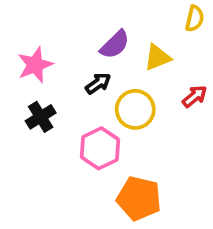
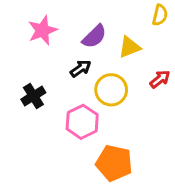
pink star: (35, 65) -> (43, 30), moved

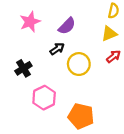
yellow triangle: (129, 47) -> (109, 34), moved
pink hexagon: (82, 122) -> (44, 98), moved

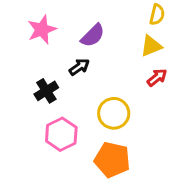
yellow circle: (79, 64) -> (114, 113), moved
black cross: (23, 68) -> (46, 91), moved

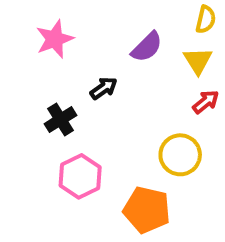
purple semicircle: (93, 36) -> (147, 47), moved
yellow triangle: (151, 46) -> (198, 61), turned -40
yellow circle: (114, 113) -> (180, 155), moved

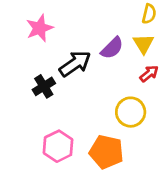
purple semicircle: (147, 47) -> (112, 48), moved
black arrow: (104, 88) -> (75, 64), size x1.6
pink hexagon: (80, 176) -> (58, 146), moved

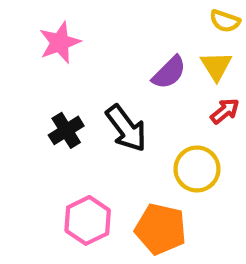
yellow semicircle: (149, 14) -> (225, 21), turned 96
black arrow: (75, 64) -> (126, 128), moved, turned 88

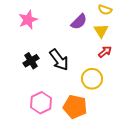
purple semicircle: (169, 72) -> (79, 22), moved

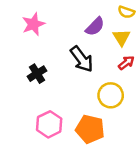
black arrow: (59, 60) -> (82, 59), moved

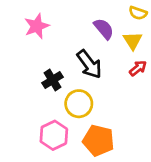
purple semicircle: (95, 27) -> (104, 29), turned -85
black cross: (37, 74) -> (52, 80), moved
yellow circle: (111, 95) -> (79, 104), moved

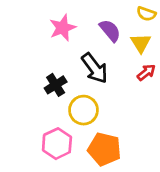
pink star: (37, 26) -> (63, 28), moved

